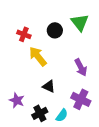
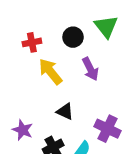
red cross: (24, 34) -> (32, 42), turned -32
purple arrow: (81, 67) -> (90, 69), moved

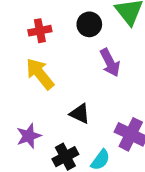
yellow arrow: (50, 72) -> (40, 74), moved
purple star: (23, 130) -> (29, 136), turned 30

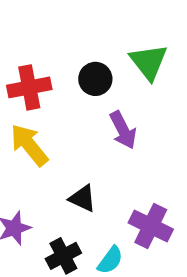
red cross: (40, 31) -> (29, 87), size x1.4

